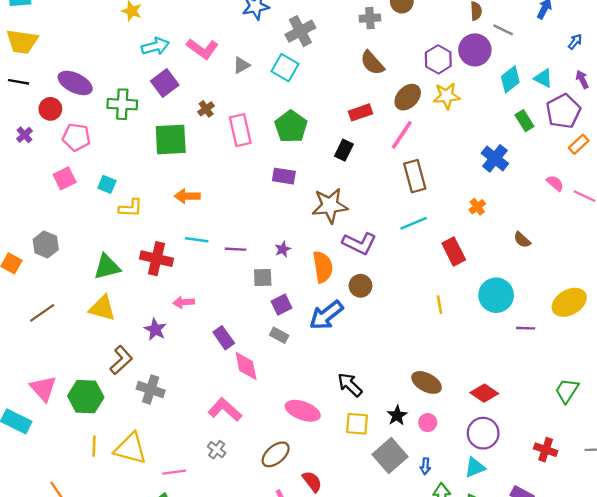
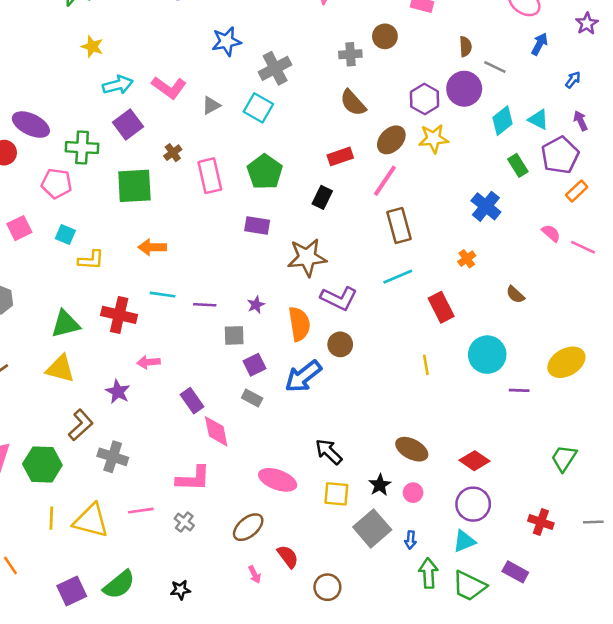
pink pentagon: (76, 137) -> (56, 183), moved
pink L-shape: (225, 410) -> (193, 479), turned 140
pink line: (174, 472) -> (141, 511), moved

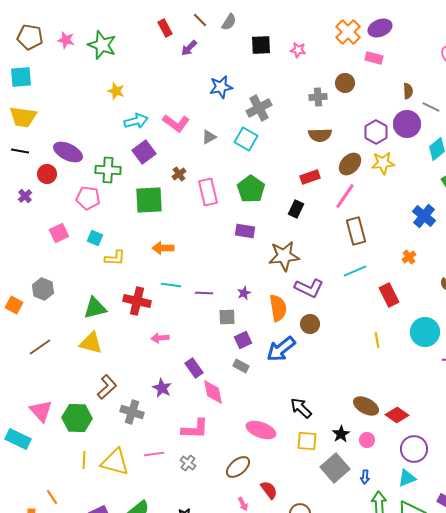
brown semicircle: (353, 103) -> (320, 135), turned -50
purple star: (118, 392) -> (162, 388), moved
red diamond: (474, 461) -> (397, 415), moved

